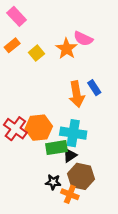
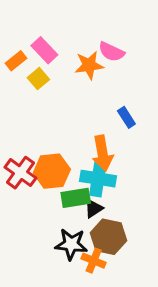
pink rectangle: (17, 16) -> (44, 50), moved
orange star: (67, 49) -> (89, 65), turned 30
yellow square: (37, 53) -> (38, 79), moved
orange arrow: (77, 94) -> (103, 153), moved
black star: (53, 182) -> (71, 244), size x1.5

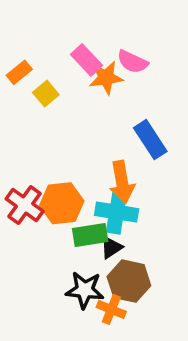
pink rectangle: (44, 50) -> (87, 60), moved
blue rectangle: (126, 117) -> (150, 140), size x1.5

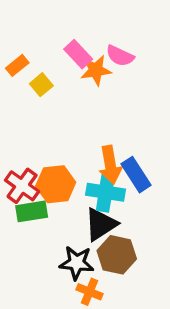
blue rectangle: (150, 140) -> (136, 175), moved
green rectangle: (90, 235) -> (32, 211), moved
black triangle: (111, 247) -> (101, 224), size x1.6
orange cross: (111, 309) -> (89, 292), moved

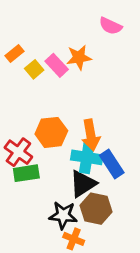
pink rectangle: (78, 54) -> (57, 65), moved
pink semicircle: (120, 56) -> (110, 26), moved
blue rectangle: (136, 175) -> (112, 164), moved
orange hexagon: (56, 184) -> (51, 132), moved

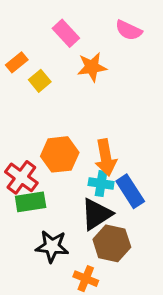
pink rectangle: (57, 65) -> (66, 33), moved
cyan cross: (87, 157) -> (101, 184), size x0.7
black star: (63, 215) -> (52, 246), moved

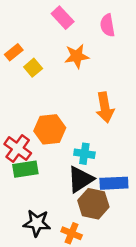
pink semicircle: (129, 30) -> (107, 25), turned 55
pink rectangle: (66, 33) -> (63, 18), moved
orange arrow: (106, 157) -> (105, 107), moved
blue rectangle: (130, 191) -> (114, 183), moved, turned -60
black star: (52, 246) -> (37, 223), moved

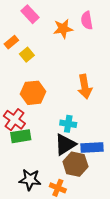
pink rectangle: (63, 18) -> (30, 14), moved
orange star: (77, 56) -> (63, 29), moved
orange hexagon: (50, 129) -> (33, 93), moved

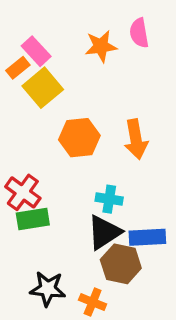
pink rectangle: (30, 14) -> (36, 51), moved
yellow square: (27, 55) -> (43, 88), size x1.6
orange hexagon: (33, 93) -> (79, 138), moved

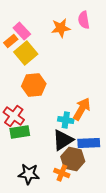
orange hexagon: (79, 138) -> (34, 85), moved
orange arrow: (136, 139) -> (82, 109), moved, turned -140
orange cross: (93, 302) -> (62, 173), moved

